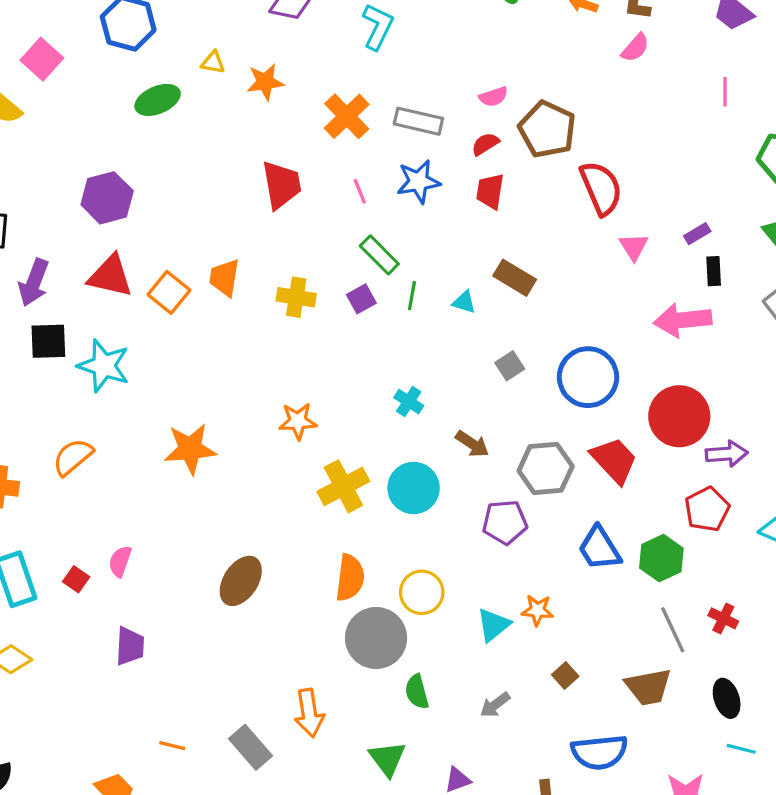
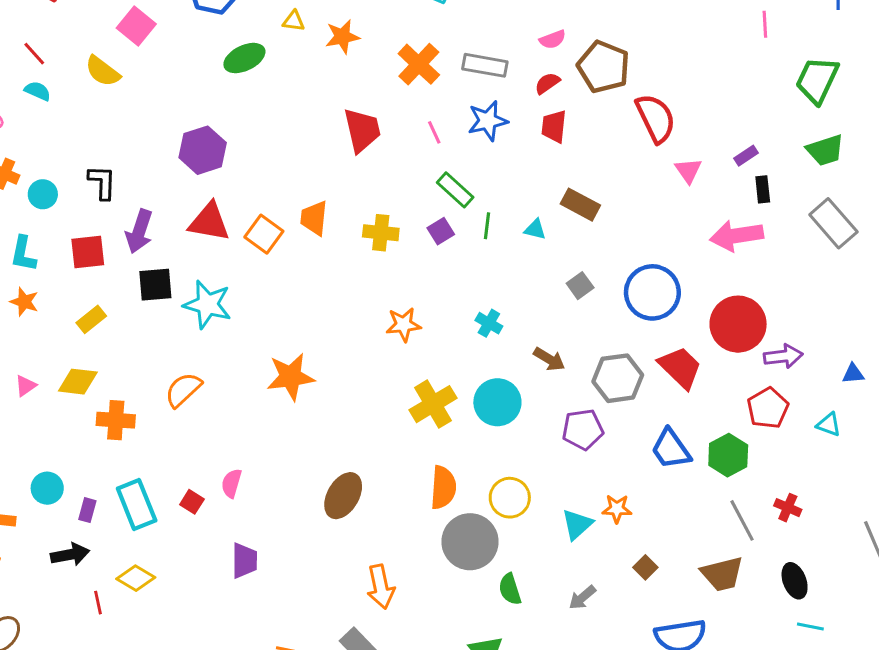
orange star: (298, 421) -> (403, 325), moved
orange arrow: (309, 713) -> (381, 587), moved

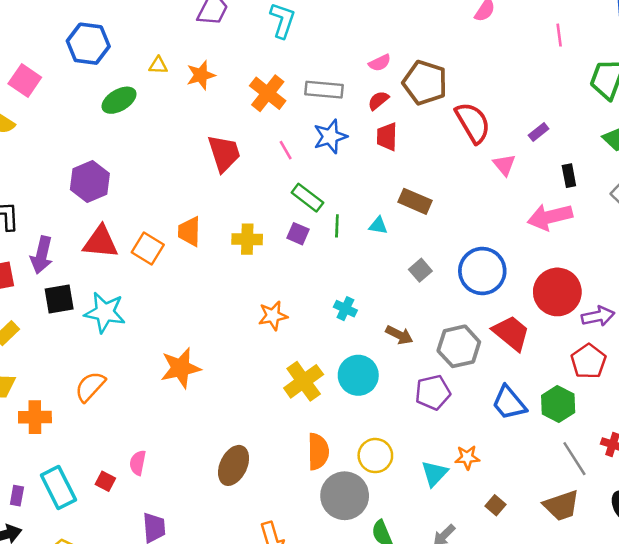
purple rectangle: (746, 156) -> (539, 132), moved
purple square: (441, 231) -> (298, 234), turned -30

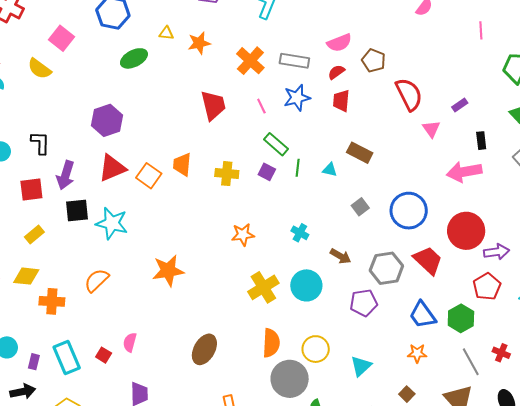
pink semicircle: (380, 63) -> (339, 43), size x1.4
brown pentagon: (425, 83) -> (374, 61), size x0.7
red triangle: (101, 242) -> (112, 168), turned -32
orange star: (467, 457) -> (417, 353), moved

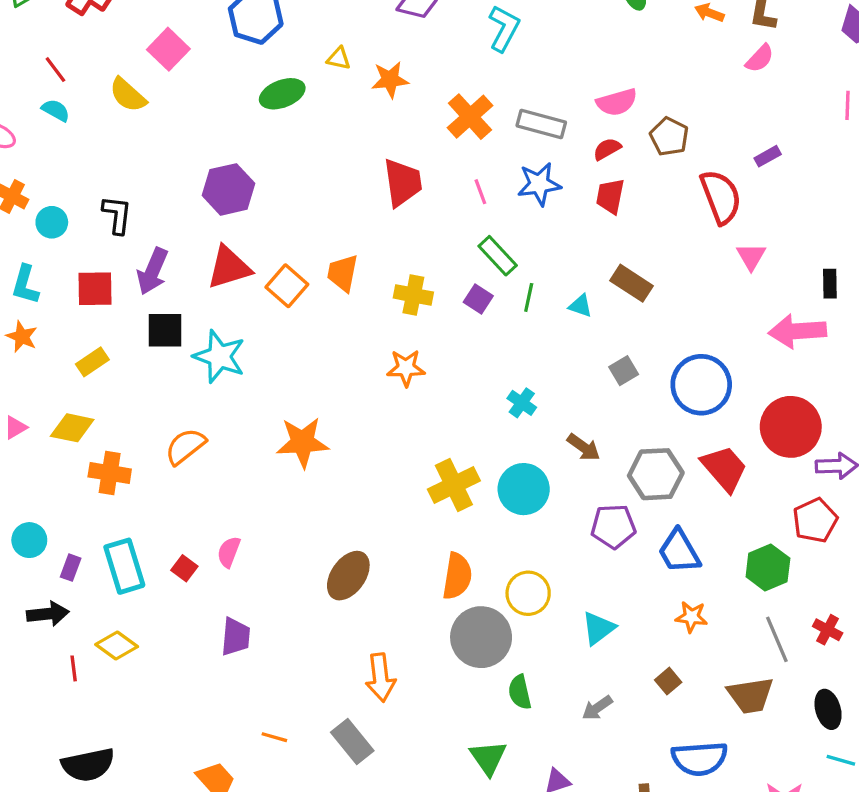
purple rectangle: (460, 105) -> (768, 156), moved
orange star: (243, 235) -> (406, 368), moved
blue trapezoid: (423, 315) -> (679, 551), moved

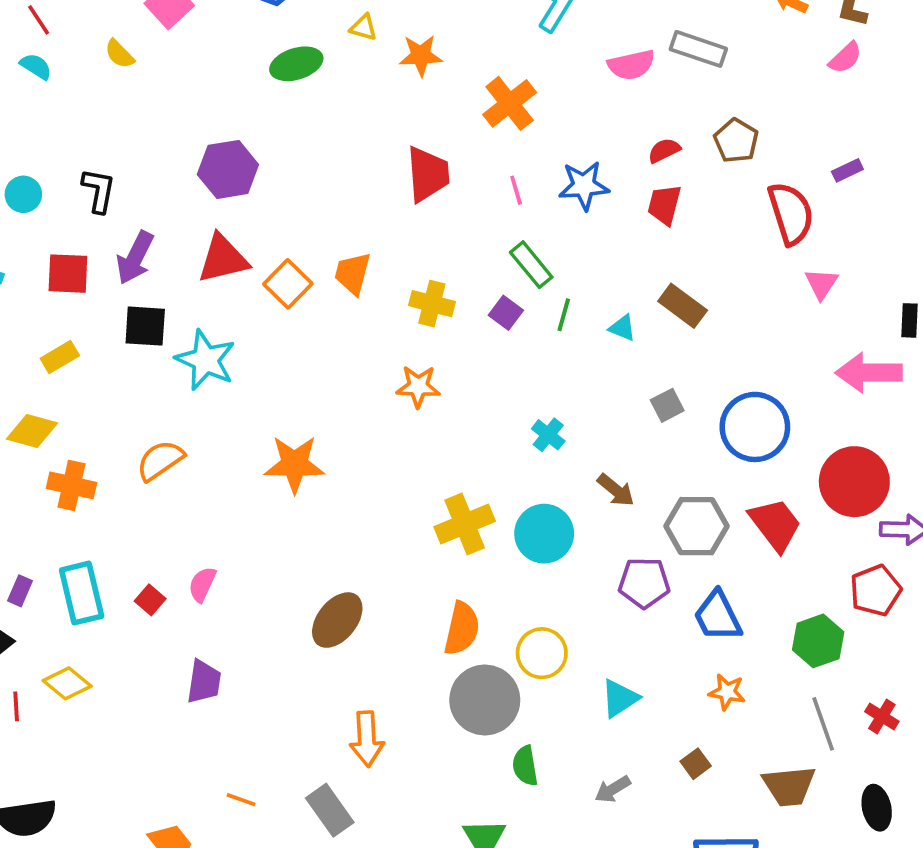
yellow semicircle: (128, 95) -> (119, 54), size x0.7
pink semicircle: (617, 102) -> (631, 65), moved
gray rectangle: (541, 124) -> (698, 49), moved

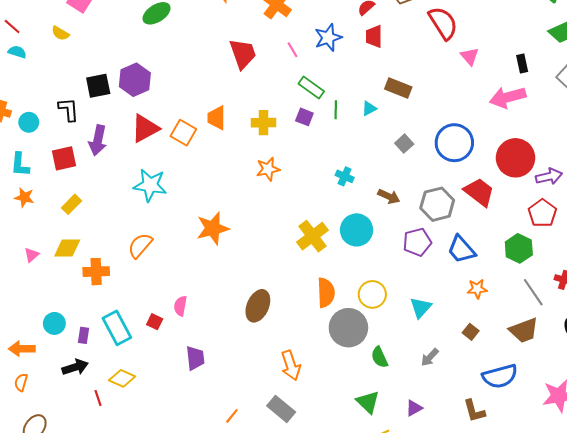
black square: (145, 326) -> (98, 86), moved
cyan triangle: (622, 328) -> (369, 108), turned -35
orange line: (241, 800) -> (232, 416), turned -56

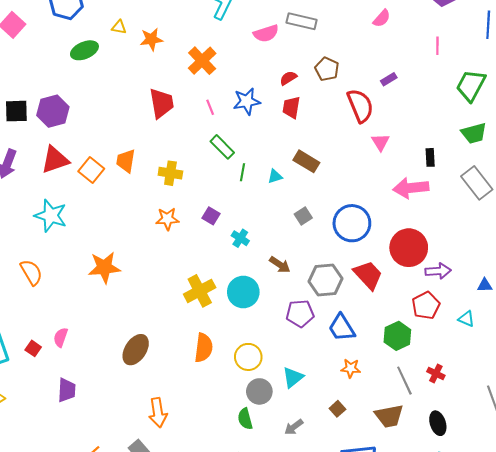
purple square: (304, 117) -> (211, 216), moved
orange semicircle: (140, 245) -> (31, 272), turned 100
gray circle: (348, 328) -> (259, 391), moved, size x0.7

